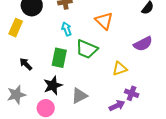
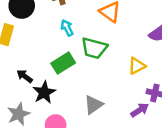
green rectangle: (59, 58) -> (63, 63), turned 54
black star: (53, 85) -> (44, 92), moved

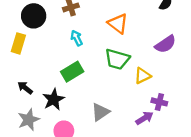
green trapezoid: (94, 48) -> (117, 59), moved
black arrow: (25, 76) -> (25, 88), moved

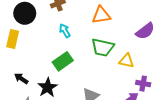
orange triangle: (118, 23) -> (101, 15), turned -42
yellow triangle: (142, 76) -> (126, 61), turned 42

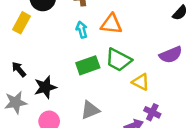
orange triangle: (101, 15) -> (111, 24), moved
green rectangle: (63, 61) -> (88, 65), moved

